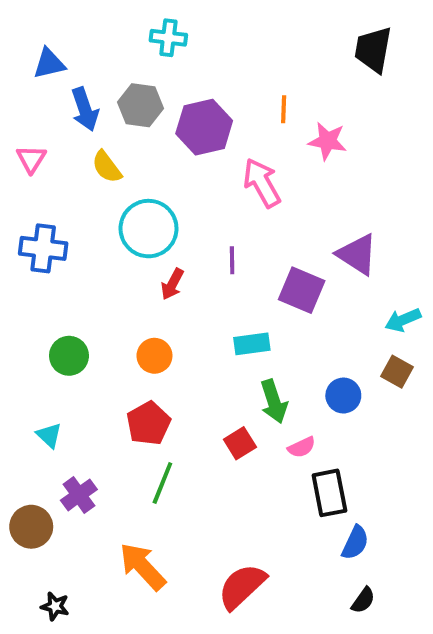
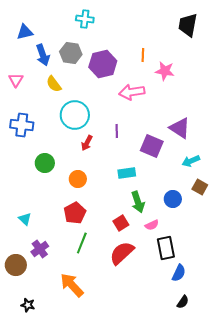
pink arrow: (262, 183) -> (132, 92), turned -70
cyan arrow: (403, 320) -> (191, 161), moved
green circle: (69, 356) -> (45, 163), moved
red semicircle: (242, 586) -> (122, 253), moved

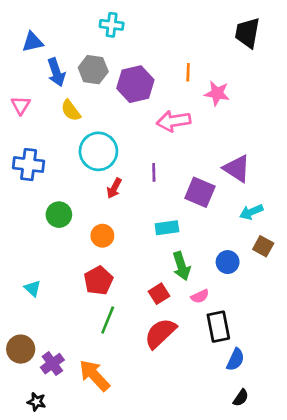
purple cross: (40, 249) -> (52, 364), moved

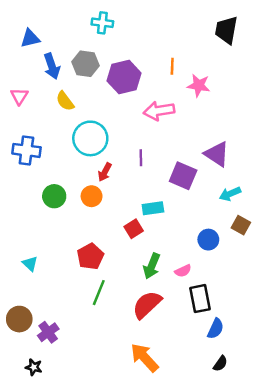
orange circle: (102, 236) -> (92, 196), moved
green arrow: (181, 266) -> (152, 266), moved, turned 40
red square: (159, 294) -> (134, 229), moved
orange arrow: (94, 375) -> (145, 358), moved

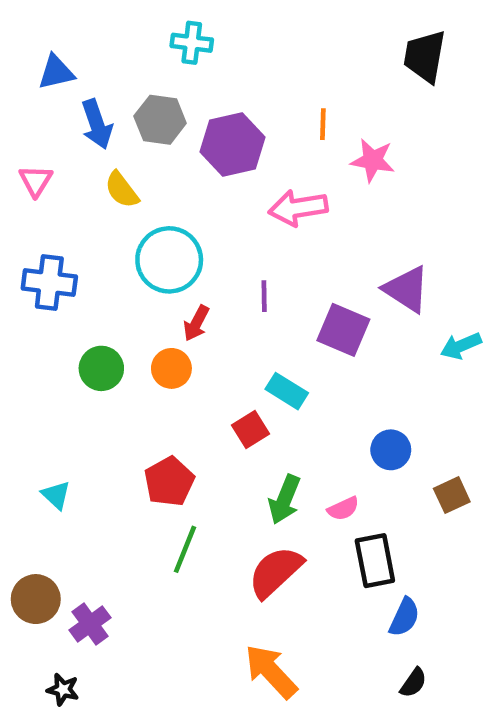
cyan arrow: (230, 194) -> (461, 346), moved
cyan rectangle: (153, 208) -> (287, 391), turned 40
brown square: (241, 225) -> (452, 495), moved, turned 36

